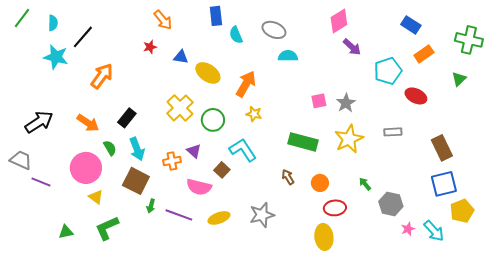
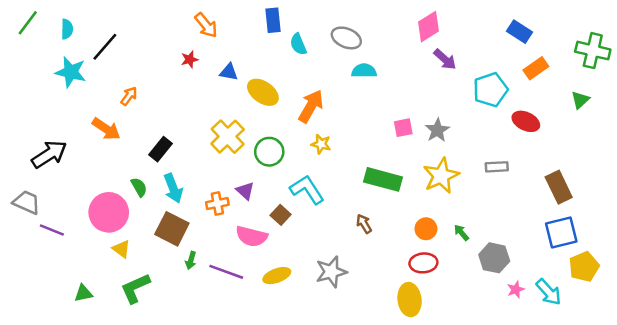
orange arrow: (102, 76) -> (129, 96), size x0.6
orange arrow: (88, 123) -> (106, 129), moved
orange circle: (320, 183) -> (426, 229), moved

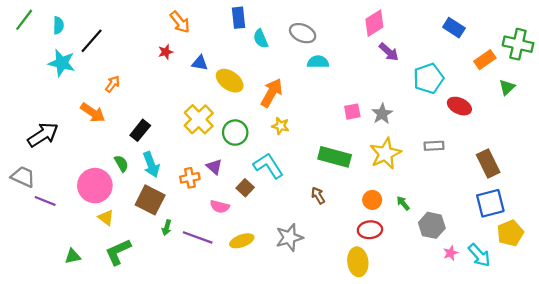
orange rectangle: (536, 68) -> (485, 60), moved
pink semicircle: (252, 236) -> (220, 207), size x0.7

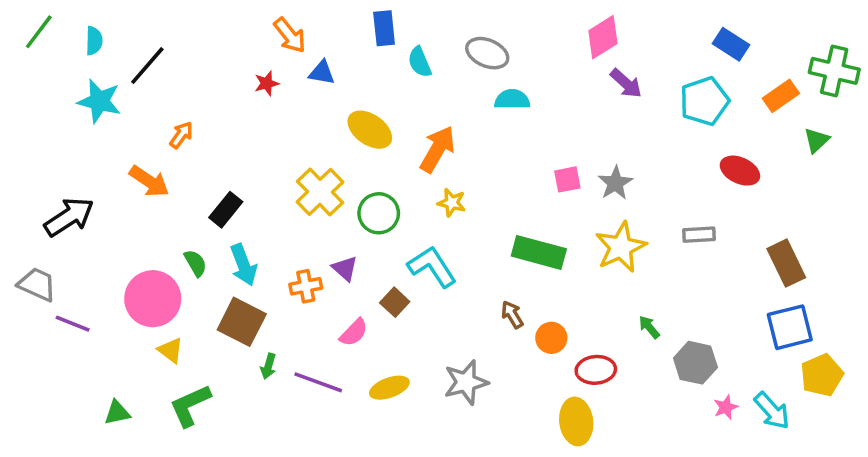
blue triangle: (200, 63) -> (322, 73), moved
cyan pentagon: (428, 78) -> (704, 101), moved
orange circle: (372, 200) -> (551, 338), moved
pink semicircle: (220, 207) -> (354, 332), turned -60

